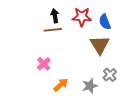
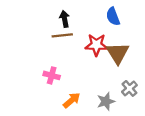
red star: (82, 17) -> (96, 45), moved
blue semicircle: (105, 22) -> (113, 17), moved
pink cross: (44, 64) -> (52, 75), turned -32

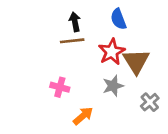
blue semicircle: (113, 17) -> (118, 19), moved
red star: (96, 45) -> (112, 52), turned -30
gray star: (106, 101) -> (113, 86), moved

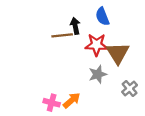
black arrow: (75, 22) -> (75, 26), moved
red star: (112, 52) -> (96, 45), turned 30
pink cross: (60, 87) -> (52, 103), moved

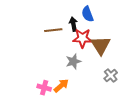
black arrow: (75, 26) -> (73, 24), moved
gray star: (98, 74) -> (73, 61), moved

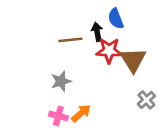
gray star: (73, 61) -> (61, 81), moved

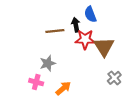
pink cross: (58, 116) -> (36, 82), moved

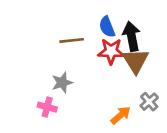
blue semicircle: (90, 14) -> (107, 27), moved
black arrow: (76, 25) -> (131, 36), moved, size x1.5
orange arrow: (63, 88) -> (121, 115), moved

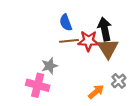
blue semicircle: (107, 27) -> (66, 23), moved
brown line: (72, 40) -> (69, 41), moved
pink cross: (47, 107) -> (38, 85), size x1.5

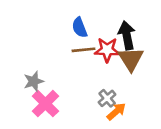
gray star: (50, 66) -> (34, 81), moved
gray cross: (119, 81) -> (107, 98), moved
pink cross: (38, 85) -> (45, 104), turned 30

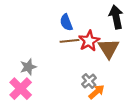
black arrow: (127, 35) -> (116, 17), moved
red star: (107, 50) -> (89, 41), turned -30
pink cross: (45, 104) -> (21, 89), moved

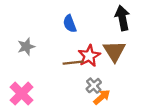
brown line: (69, 41) -> (73, 63), moved
red star: (89, 41) -> (89, 56), moved
gray star: (28, 67) -> (26, 47), moved

